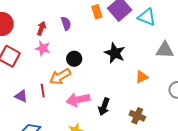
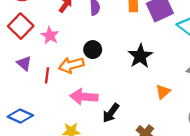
pink star: (43, 48) -> (50, 36), moved
orange triangle: (142, 77) -> (163, 92), turned -32
purple triangle: (21, 96) -> (24, 63), moved

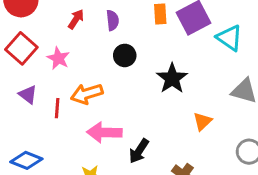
black circle: (93, 50) -> (125, 55), moved

